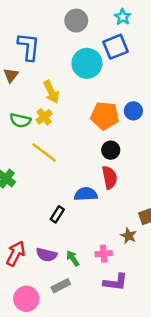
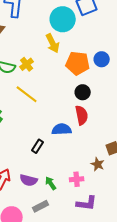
yellow arrow: (51, 92) -> (53, 43), moved

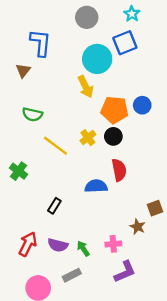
yellow cross: (27, 64) -> (88, 138), moved
black circle: (83, 92) -> (113, 136), moved
black rectangle: (38, 146) -> (54, 206), moved
purple L-shape: (87, 203) -> (125, 272), turned -30

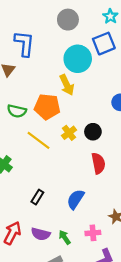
orange pentagon: (114, 110) -> (47, 107), moved
blue semicircle: (96, 186) -> (76, 199), moved, turned -54

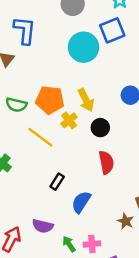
yellow arrow: (67, 85) -> (86, 100), moved
yellow cross: (69, 133) -> (69, 120), moved
black rectangle: (37, 197) -> (57, 182), moved
pink cross: (93, 233) -> (92, 244), moved
purple semicircle: (41, 234) -> (43, 226), moved

